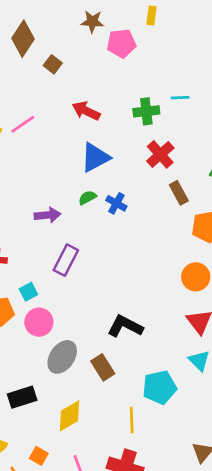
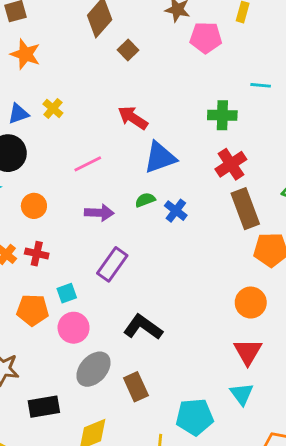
cyan line: (180, 98) -> (261, 85), moved
red arrow: (86, 111) -> (133, 118), moved
pink line: (23, 124) -> (88, 164), moved
brown rectangle: (179, 193) -> (245, 209), size x1.5
black L-shape: (125, 326) -> (143, 327), moved

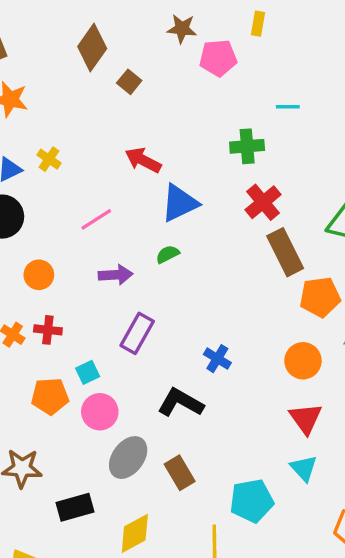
blue cross: (176, 211) -> (217, 359), moved

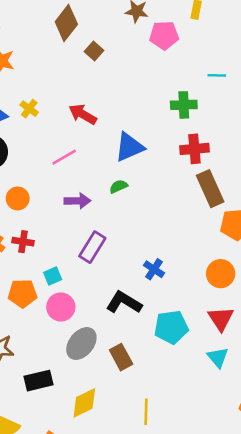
red arrow: (143, 160) -> (83, 114), moved
red cross: (263, 202) -> (194, 149), turned 32
cyan pentagon: (252, 501) -> (171, 327), moved

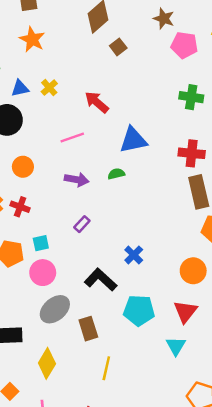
green cross: (184, 105) -> (191, 97), moved
purple rectangle: (92, 247) -> (82, 224), size x0.6
yellow diamond: (84, 403) -> (47, 363), turned -44
yellow line: (146, 412) -> (106, 368), moved

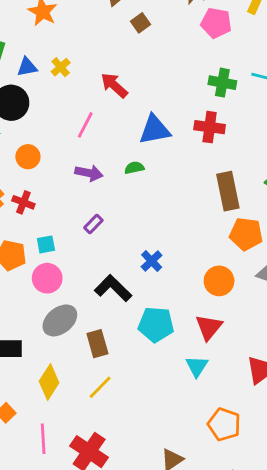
pink line: (72, 138) -> (85, 125), turned -45
red cross: (192, 153) -> (210, 127), moved
yellow line: (106, 368) -> (100, 387), moved, turned 30

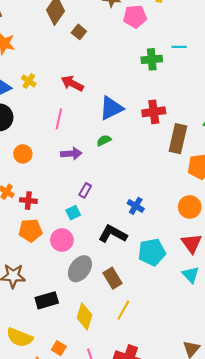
red cross: (210, 127) -> (154, 112), moved
brown rectangle: (228, 191) -> (178, 139), turned 40
red cross: (23, 202) -> (28, 201), moved
cyan square: (46, 244) -> (73, 213), moved

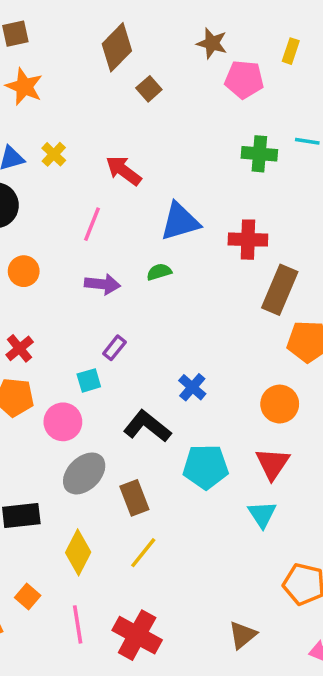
red cross: (28, 201) -> (20, 348), turned 35

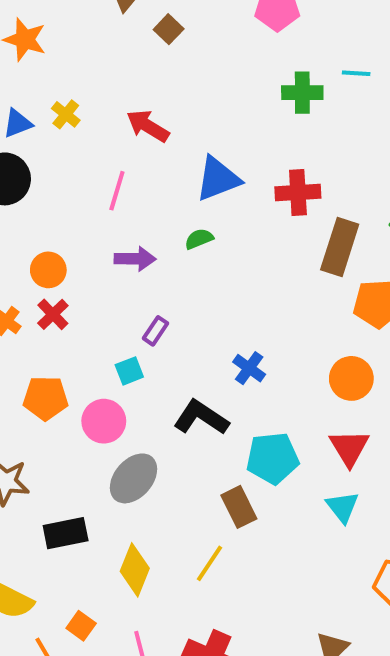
orange circle: (24, 271) -> (48, 270), moved
red cross: (20, 348) -> (53, 314), moved
brown rectangle: (134, 498) -> (239, 507), moved

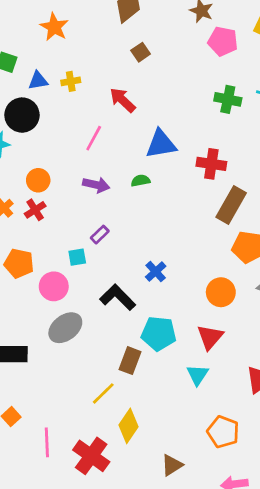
brown square: (169, 29) -> (141, 52), moved
yellow cross: (66, 114) -> (71, 81), turned 30
brown rectangle: (239, 507) -> (130, 361), turned 35
yellow diamond: (135, 570) -> (128, 426), moved

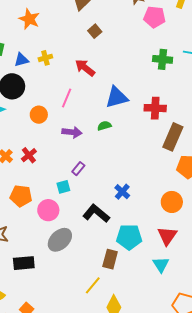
orange circle: (38, 180) -> (39, 115), moved

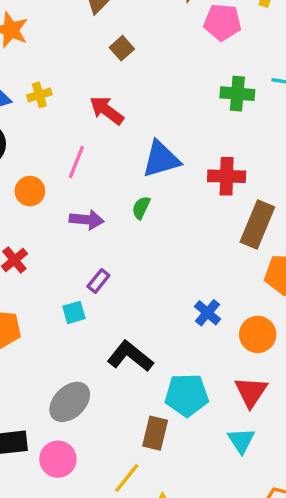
green semicircle: (104, 126) -> (141, 208), turned -48
blue cross: (122, 192) -> (208, 313), moved
pink circle: (48, 210) -> (58, 459), moved

